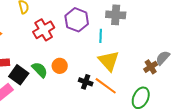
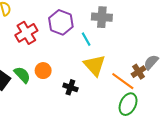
cyan line: (101, 36) -> (86, 39), turned -32
orange line: (106, 86) -> (123, 81), moved

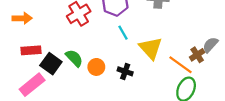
cyan line: (86, 39) -> (123, 33), moved
orange circle: (43, 71) -> (96, 67), moved

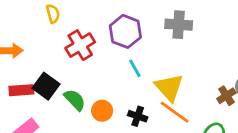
black square: (51, 64) -> (46, 86), moved
orange line: (181, 65) -> (175, 112), moved

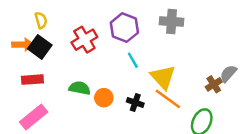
yellow semicircle: (53, 14) -> (41, 20), moved
black square: (46, 86) -> (40, 47), moved
green semicircle: (75, 100) -> (80, 88), turned -35

